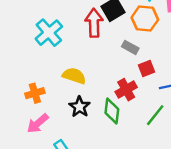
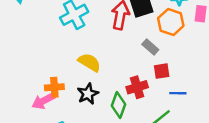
orange cross: (35, 93) -> (54, 87), moved

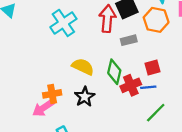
gray rectangle: (150, 47) -> (129, 40), moved, turned -49
blue line: (178, 93) -> (148, 87), moved
green diamond: (119, 105) -> (114, 72), moved

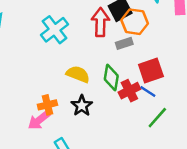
orange hexagon: (156, 20) -> (135, 22), moved
red square: (152, 67) -> (151, 70), size x1.5
blue line: (148, 87) -> (148, 92), turned 42

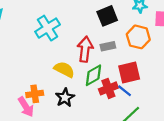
red arrow: (100, 22) -> (85, 49), moved
orange hexagon: (135, 22) -> (138, 37), moved
green diamond: (111, 77) -> (93, 75), turned 45
pink arrow: (39, 120) -> (26, 107), turned -90

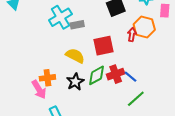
gray rectangle: (108, 46) -> (77, 25), moved
red arrow: (85, 49) -> (132, 35), moved, size x0.6
red square: (129, 72) -> (104, 46), moved
green diamond: (93, 75) -> (97, 75), moved

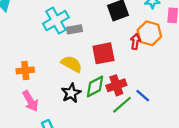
blue line: (130, 77) -> (143, 96), moved
orange cross: (47, 78) -> (25, 70), moved
green line: (136, 99) -> (122, 105), moved

